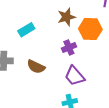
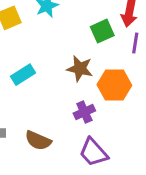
brown star: (66, 17) -> (80, 69), turned 30
cyan rectangle: (26, 30) -> (23, 75), moved

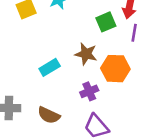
cyan rectangle: (23, 75) -> (50, 67), moved

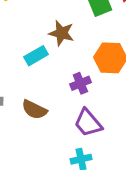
brown star: (86, 54) -> (61, 33), moved

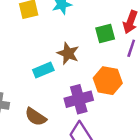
purple cross: (80, 83) -> (79, 99), size x1.5

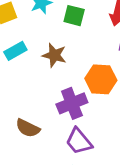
green square: (105, 34) -> (74, 16), moved, turned 36
cyan rectangle: (43, 70) -> (15, 51), moved

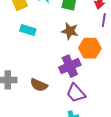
cyan rectangle: (15, 51) -> (28, 30), turned 49
brown star: (54, 55) -> (70, 31), moved

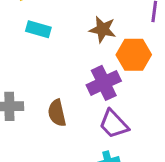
brown semicircle: (39, 85) -> (57, 113), turned 54

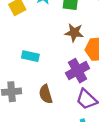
cyan rectangle: (38, 29) -> (30, 56), moved

